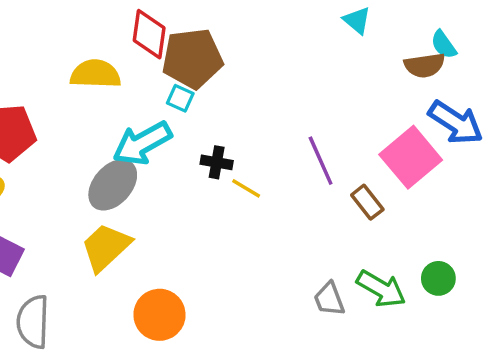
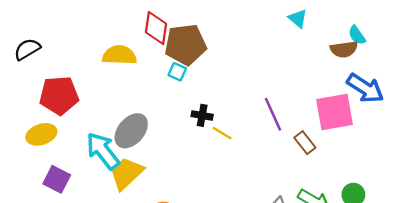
cyan arrow: (142, 143) -> (103, 151), moved, turned 81
pink square: (411, 157) -> (334, 112), turned 30

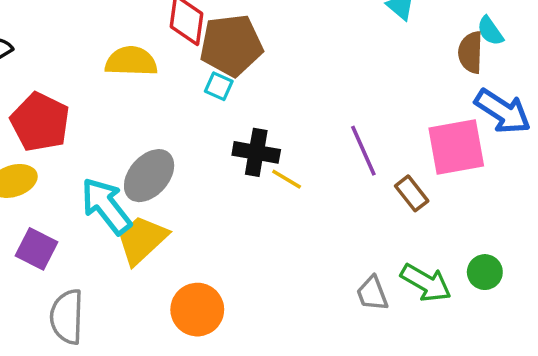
brown semicircle: (344, 49) -> (471, 52), turned 100
red pentagon: (59, 95) -> (40, 122), turned 30
black cross: (202, 115) -> (256, 152), size x1.4

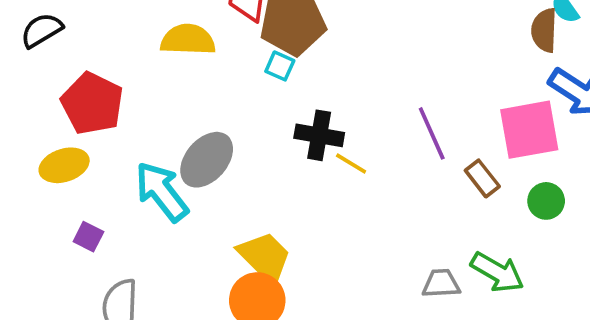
yellow trapezoid: (142, 240) -> (265, 257), moved, turned 88
purple square: (37, 249) -> (88, 237), size x0.7
green circle: (485, 272) -> (546, 201), moved
gray trapezoid: (372, 293) -> (441, 283), turned 108

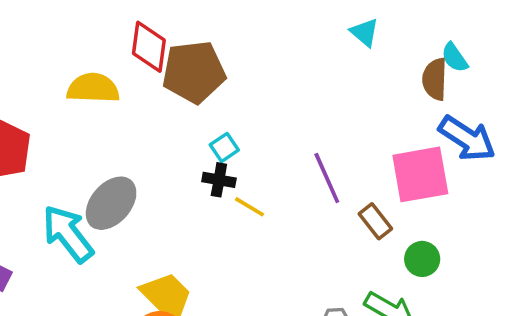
cyan square: (280, 66) -> (224, 147), moved, turned 32
black cross: (319, 135) -> (219, 180), size x0.7
green circle: (546, 201) -> (422, 259), moved

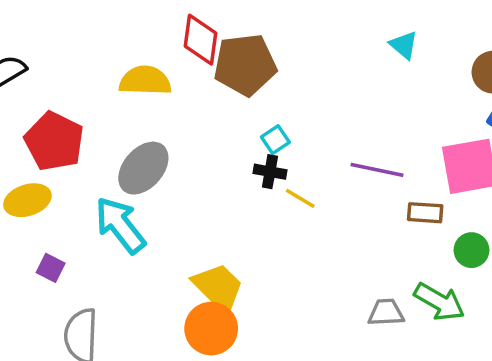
cyan triangle: (365, 32) -> (404, 45), moved
purple line: (327, 178) -> (377, 170), turned -54
gray ellipse: (111, 203) -> (143, 168), moved
brown rectangle: (375, 221) -> (425, 213), turned -48

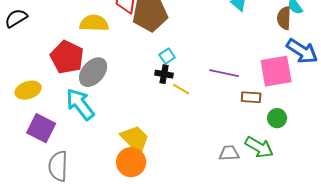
red pentagon: (54, 141) -> (67, 57), moved
purple square: (51, 268) -> (41, 128), size x1.8

